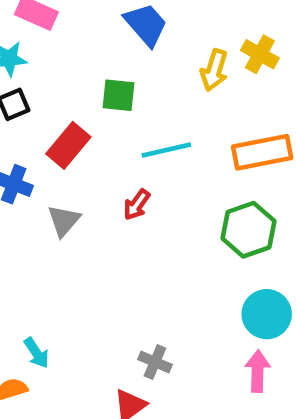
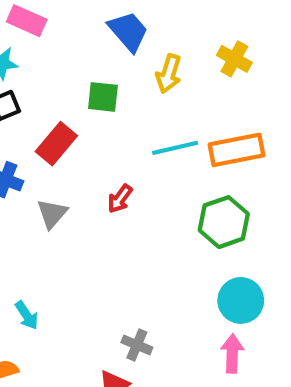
yellow arrow: (214, 70) -> (169, 74), moved
cyan line: (166, 150) -> (175, 148), moved
cyan arrow: (36, 353) -> (27, 315), moved

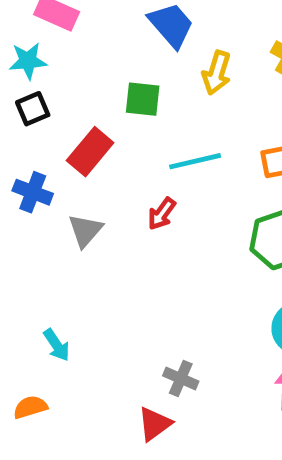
cyan line: (175, 148) -> (195, 161), moved

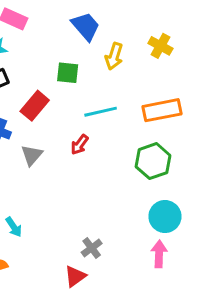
gray cross: (181, 378) -> (92, 248), turned 30

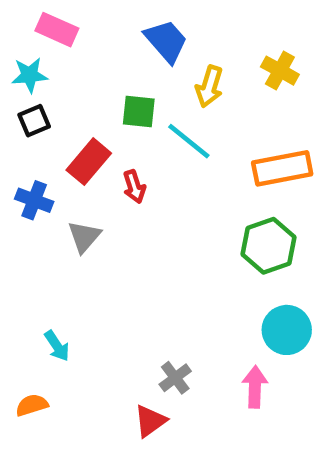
cyan line: (101, 112) -> (189, 141), moved, turned 52
red arrow: (80, 145) -> (134, 187), moved, turned -54
pink arrow: (159, 254) -> (255, 387), moved

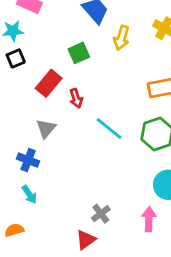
green square: (139, 112) -> (79, 53), turned -30
cyan line: (189, 141) -> (109, 128), moved
blue cross: (34, 200) -> (28, 160), moved

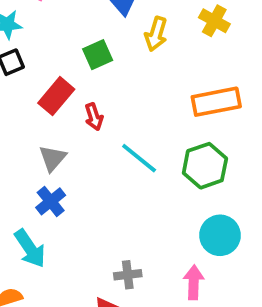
blue cross: (28, 160) -> (51, 201), moved, turned 30
cyan arrow: (29, 194) -> (30, 248), size x1.5
gray cross: (101, 214) -> (128, 275), turned 30

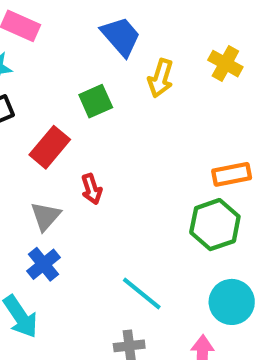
orange rectangle: (216, 102) -> (232, 174), moved, size x0.7
red arrow: (94, 117) -> (92, 189), moved
cyan line: (139, 158) -> (142, 294), moved

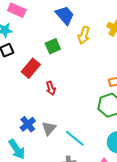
gray triangle: (46, 216) -> (49, 128), moved

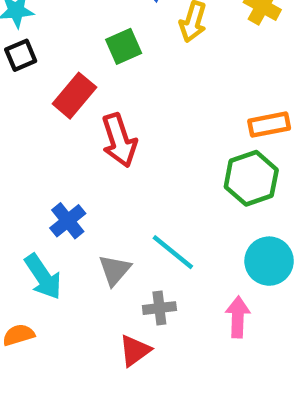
red arrow: (51, 88) -> (119, 140), size x1.6
gray triangle: (49, 128) -> (115, 270), moved

